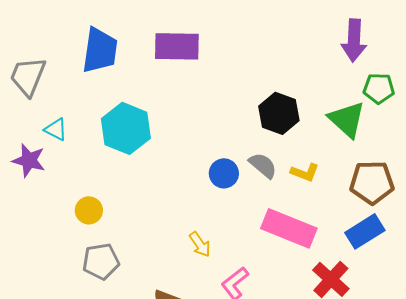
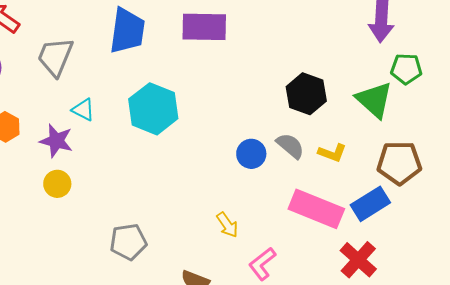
yellow circle: (89, 210) -> (57, 184), moved
blue rectangle: (365, 231) -> (370, 204), moved

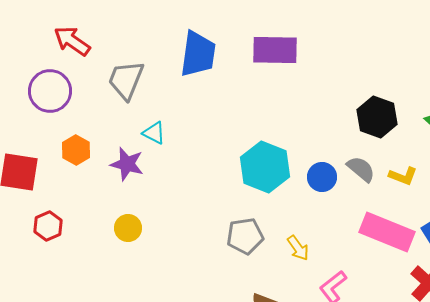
cyan hexagon: (153, 109) -> (265, 167), moved
yellow circle: (57, 184) -> (128, 228), moved
gray pentagon: (128, 242) -> (245, 236), moved

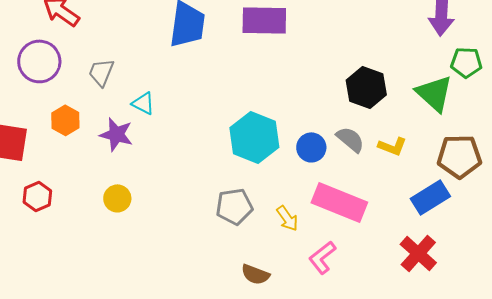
gray trapezoid: (126, 80) -> (101, 72), moved, size x0.7
pink rectangle: (387, 232) -> (339, 202), moved

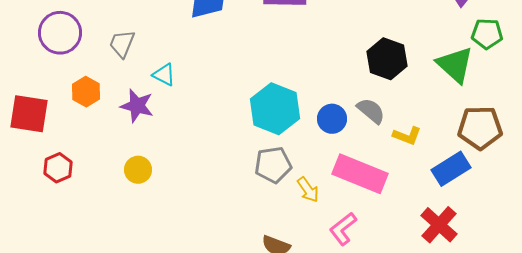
yellow L-shape: (392, 146) -> (407, 136), moved
gray pentagon: (234, 206) -> (273, 165), moved

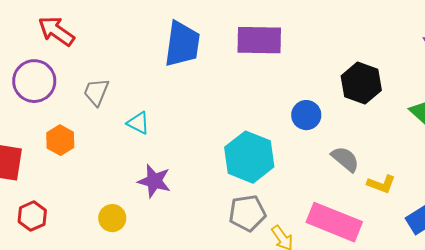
black hexagon: (387, 59) -> (361, 83), moved
purple star: (137, 106) -> (154, 181), moved
blue circle: (332, 119) -> (306, 115), moved

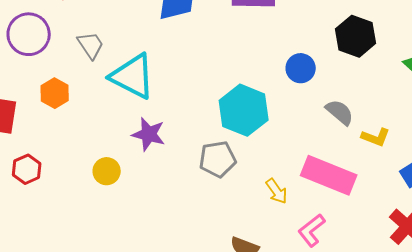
gray trapezoid: (96, 92) -> (91, 45), turned 124
cyan triangle: (138, 123) -> (133, 76), size x2.0
gray pentagon: (247, 213) -> (218, 159), moved

